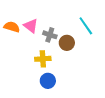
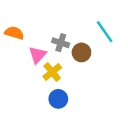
pink triangle: (31, 26) -> (38, 55), moved, turned 35
yellow cross: (43, 59) -> (52, 72), turned -35

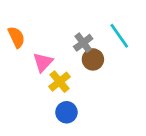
orange semicircle: (14, 33) -> (16, 37), turned 48
gray cross: (61, 43) -> (83, 43), moved, turned 35

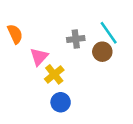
gray cross: (83, 43) -> (76, 39), turned 30
brown circle: (93, 59) -> (102, 52), moved

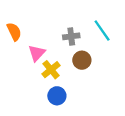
brown circle: (102, 52) -> (82, 60), moved

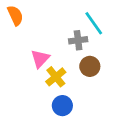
cyan line: (102, 30) -> (94, 23), moved
orange semicircle: (14, 32) -> (15, 15), moved

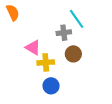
pink triangle: (40, 59) -> (33, 48), turned -42
yellow cross: (56, 77) -> (46, 62), turned 35

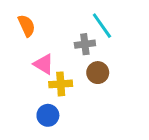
orange semicircle: (13, 12) -> (27, 26), moved
blue circle: (51, 86) -> (48, 115), moved

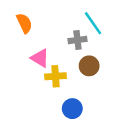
blue circle: (48, 115) -> (72, 109), moved

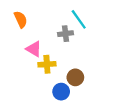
brown circle: (89, 66) -> (75, 77), moved

